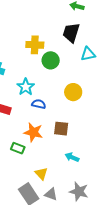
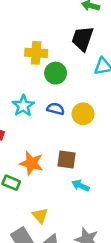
blue semicircle: (39, 104) -> (56, 109), moved
cyan arrow: (72, 157) -> (80, 186), moved

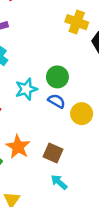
yellow cross: (36, 53) -> (77, 22), moved
green circle: (56, 73) -> (57, 77), moved

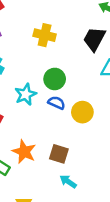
yellow cross: (77, 22) -> (45, 35), moved

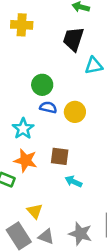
yellow cross: (45, 35) -> (22, 25), moved
cyan star: (26, 94) -> (23, 129), moved

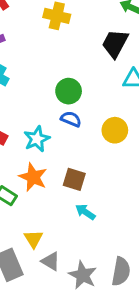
yellow circle: (75, 112) -> (115, 130), moved
gray triangle: (46, 237) -> (51, 261), moved

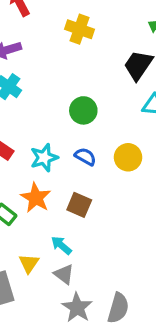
blue semicircle: (71, 119) -> (85, 157), moved
cyan arrow: (85, 212) -> (61, 245), moved
gray triangle: (51, 261) -> (64, 274), moved

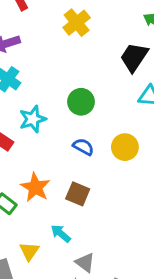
yellow cross: (80, 29) -> (77, 23), turned 32
cyan star: (44, 158) -> (33, 119), moved
gray triangle: (64, 274) -> (85, 263), moved

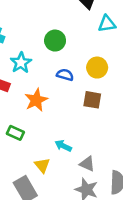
orange star: (35, 187) -> (36, 100), moved, turned 30
brown square: (78, 194) -> (92, 100), moved

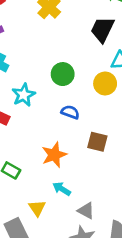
yellow circle: (97, 68) -> (105, 83), moved
orange star: (36, 100) -> (54, 155), moved

